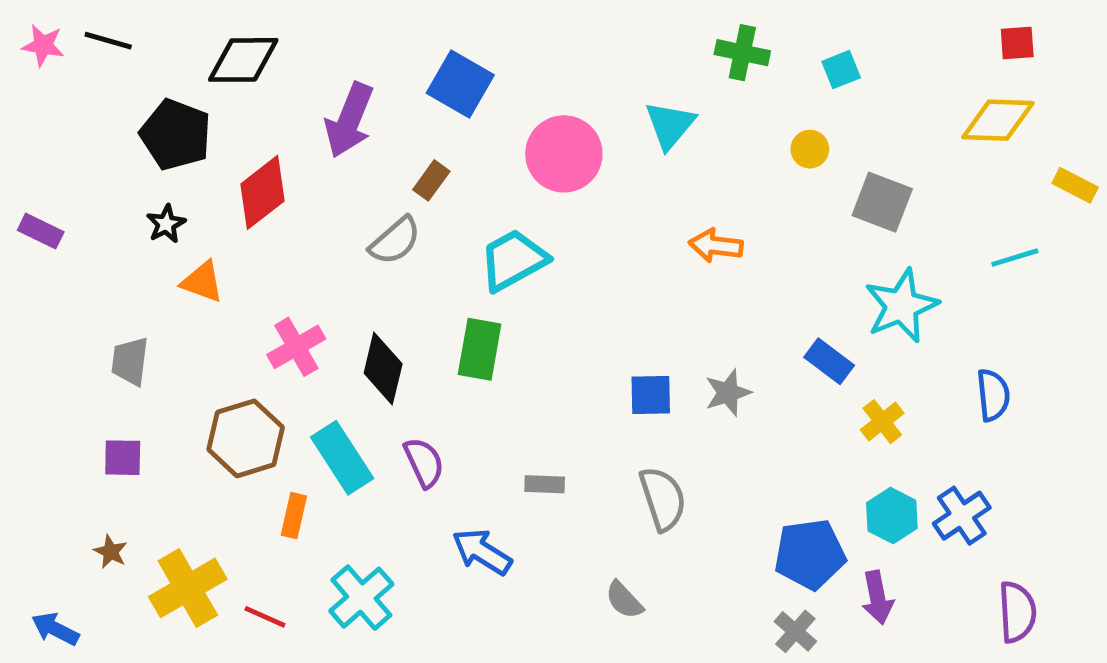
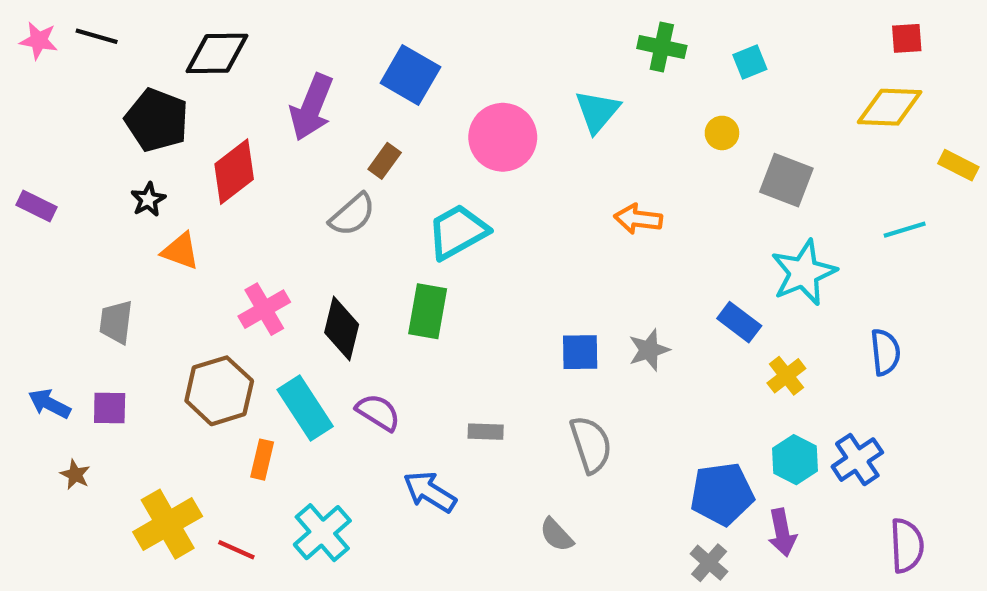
purple semicircle: (424, 463) -> (378, 412), turned -33
brown star: (111, 552) -> (75, 475), moved
blue arrow: (55, 629) -> (49, 404), moved

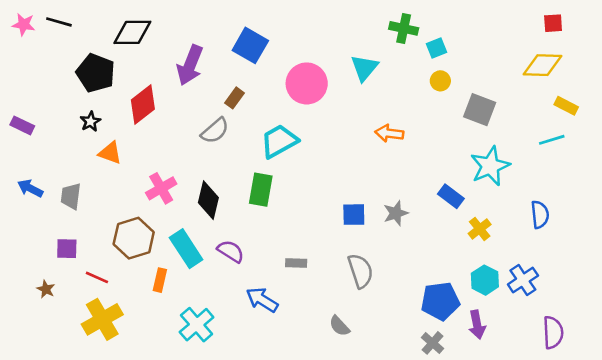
cyan square: (750, 62) -> (436, 48), moved
yellow rectangle: (958, 165) -> (566, 106), moved
blue arrow: (49, 404) -> (30, 188), moved
red line: (236, 550) -> (97, 277), moved

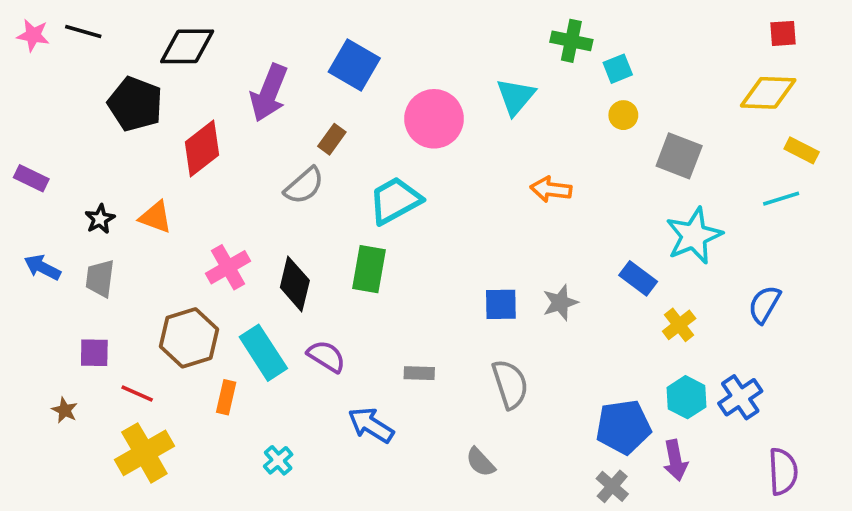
black star: (90, 121) -> (100, 219), moved
blue semicircle: (540, 215) -> (764, 304), turned -144
cyan cross: (197, 325) -> (278, 460), size x0.6

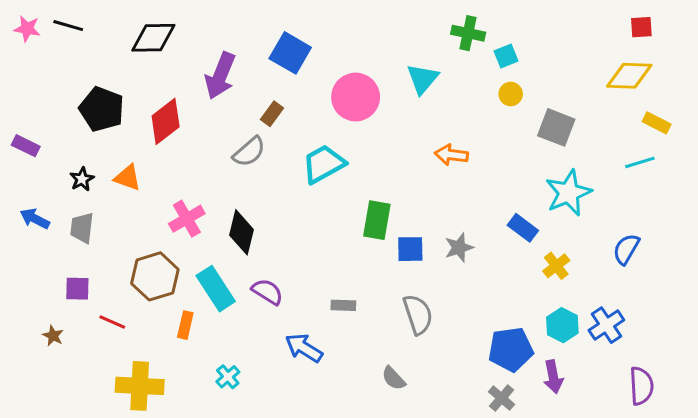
black pentagon: (135, 104) -> (102, 109), moved
green rectangle: (369, 269) -> (377, 220), moved
yellow cross: (144, 453) -> (140, 386), moved, turned 33

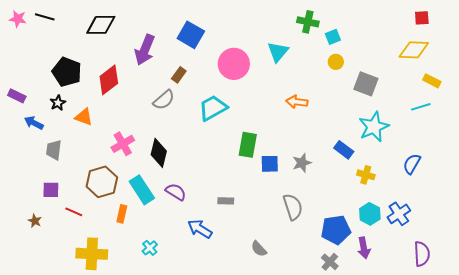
black star: (82, 179) -> (58, 103), moved
blue arrow: (35, 219) -> (34, 123), moved
yellow cross: (556, 266) -> (366, 175), turned -36
gray semicircle: (418, 314) -> (293, 207), moved

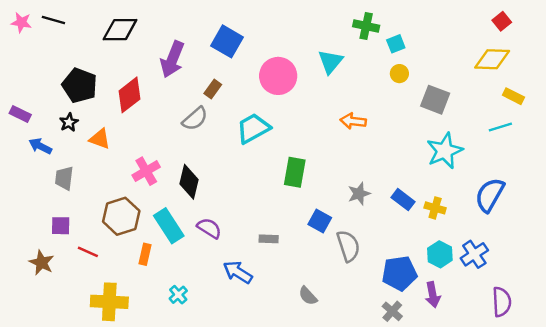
red square: (422, 18) -> (502, 21), turned -35
blue rectangle: (344, 150) -> (403, 200), moved
blue square: (270, 164) -> (320, 221), moved, turned 30
blue semicircle: (412, 164) -> (490, 195), size x1.4
brown star: (35, 221) -> (42, 263), size x1.5

